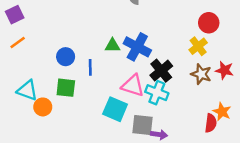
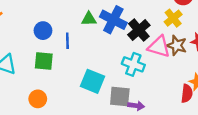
black cross: (161, 71) -> (139, 30), moved
pink triangle: (133, 86) -> (159, 47), moved
orange circle: (43, 107) -> (38, 99), moved

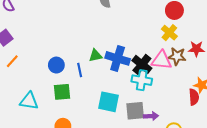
green triangle: (89, 19) -> (95, 56), moved
blue cross: (113, 20) -> (118, 58), moved
black cross: (139, 30) -> (142, 64), moved

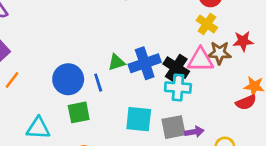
blue cross: (118, 58) -> (145, 63), turned -30
blue circle: (56, 65) -> (68, 79), size x1.5
red semicircle: (194, 97) -> (246, 102), turned 77

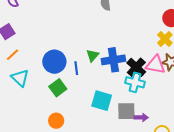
green triangle: (116, 62) -> (93, 55), turned -40
green square: (79, 112) -> (58, 88), turned -36
cyan triangle: (38, 128) -> (20, 78), moved, turned 30

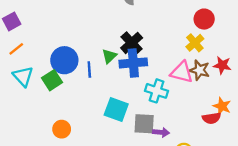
black cross: (136, 67) -> (132, 43), moved
green square: (58, 88) -> (52, 80), moved

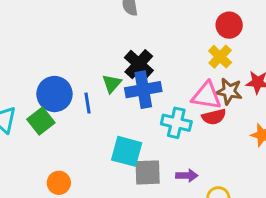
red semicircle: (212, 118) -> (214, 117), moved
gray square: (144, 124) -> (148, 172), moved

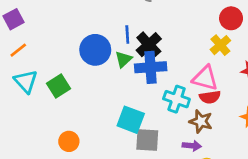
brown star: (229, 91) -> (201, 121), moved
blue circle: (54, 94) -> (95, 50), moved
blue line: (88, 103) -> (127, 34), moved
purple arrow: (187, 175) -> (192, 146), moved

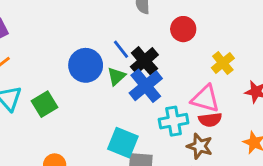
red circle: (231, 18) -> (183, 29), moved
blue line: (127, 34) -> (121, 49), turned -36
blue cross: (151, 67) -> (146, 86), turned -36
cyan cross: (177, 99) -> (174, 121), turned -30

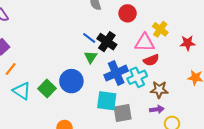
blue circle: (86, 65) -> (71, 81), moved
blue cross: (146, 86) -> (116, 73), moved, turned 30
pink triangle: (205, 99) -> (145, 43), moved
red semicircle: (210, 120) -> (151, 60), moved

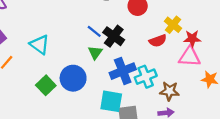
pink triangle: (145, 43) -> (190, 57), moved
red star: (188, 43) -> (192, 39), moved
red semicircle: (151, 60) -> (158, 41), moved
cyan triangle: (22, 91) -> (40, 45), moved

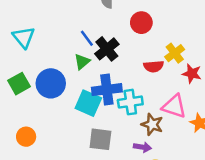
pink triangle: (190, 57) -> (174, 106), moved
cyan square: (111, 101) -> (88, 103), moved

